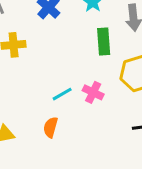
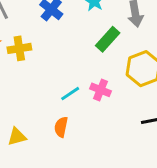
green rectangle: (104, 41) -> (108, 39), turned 50

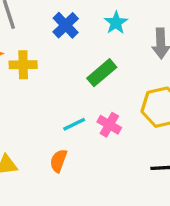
green rectangle: (108, 39) -> (102, 73), moved

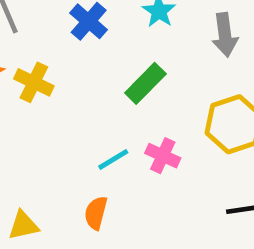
yellow cross: (23, 65) -> (34, 82), turned 32

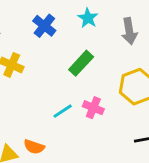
orange semicircle: (96, 213) -> (34, 147), moved, turned -84

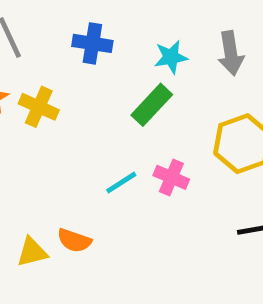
cyan star: (88, 18) -> (171, 57), moved, turned 30
blue cross: (44, 26) -> (92, 43), turned -30

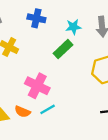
pink cross: (171, 177) -> (37, 86), moved, size x1.5
cyan line: (121, 183) -> (48, 109), moved

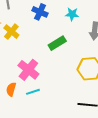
cyan star: (73, 27) -> (72, 14), moved
orange semicircle: (22, 112) -> (11, 89), turned 72

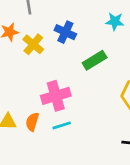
blue cross: (40, 12) -> (65, 32), moved
pink cross: (28, 70) -> (56, 96), turned 35

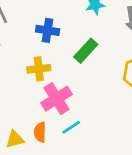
yellow cross: (33, 44) -> (39, 69), moved, turned -30

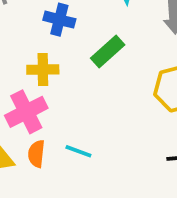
pink cross: (56, 99) -> (26, 112), moved
cyan line: (71, 127) -> (78, 151), turned 48

